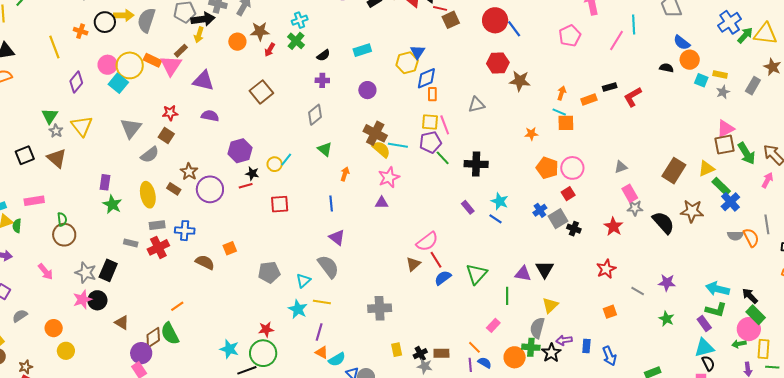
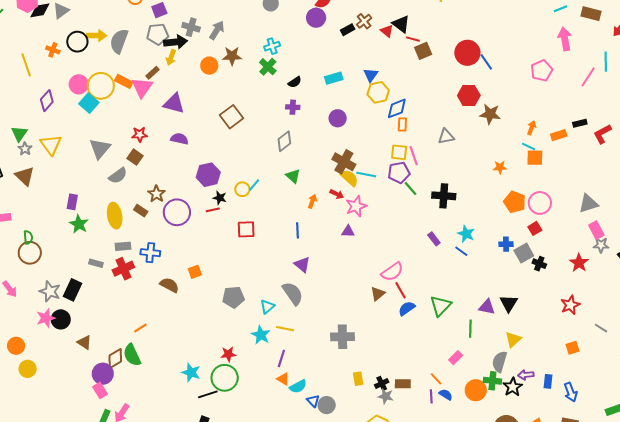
red arrow: (270, 50) -> (337, 194), moved, turned -96
blue triangle: (418, 52) -> (371, 75), moved
gray triangle: (621, 167) -> (588, 204), size x1.5
blue cross: (540, 210) -> (506, 244), turned 32

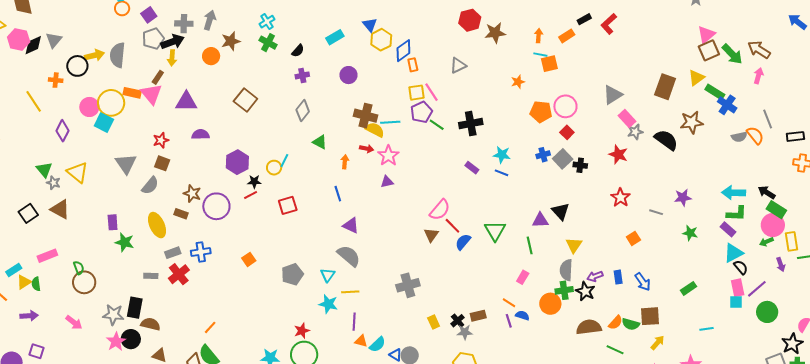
brown semicircle: (169, 285) -> (150, 324), moved

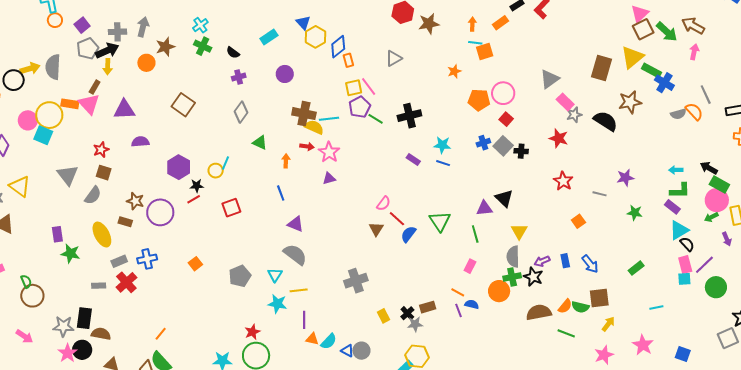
black semicircle: (298, 51) -> (233, 53), turned 88
yellow triangle: (696, 78) -> (632, 57), size x1.4
cyan arrow: (734, 193) -> (676, 170), size x0.6
pink semicircle: (440, 210) -> (383, 204), size x0.7

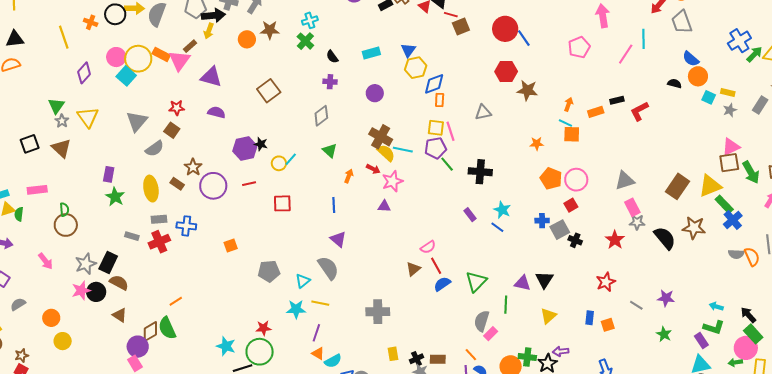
black star: (197, 186) -> (261, 144), moved
gray semicircle: (513, 257) -> (482, 321), moved
blue rectangle: (565, 261) -> (590, 318), moved
cyan star: (277, 304) -> (296, 309), turned -30
gray star: (63, 326) -> (86, 264), turned 30

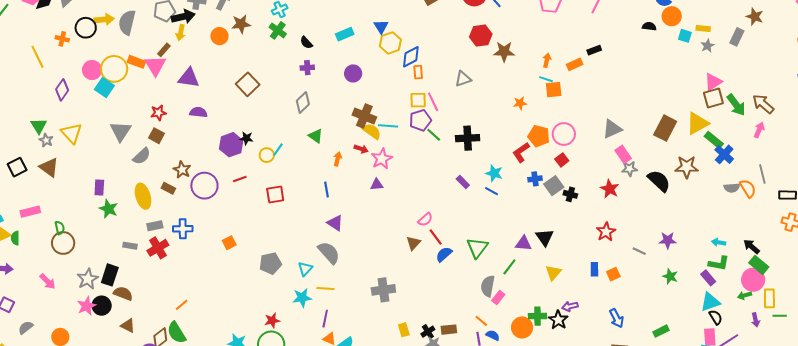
red L-shape: (639, 111) -> (521, 152), moved
green line: (506, 305) -> (509, 267), turned 42

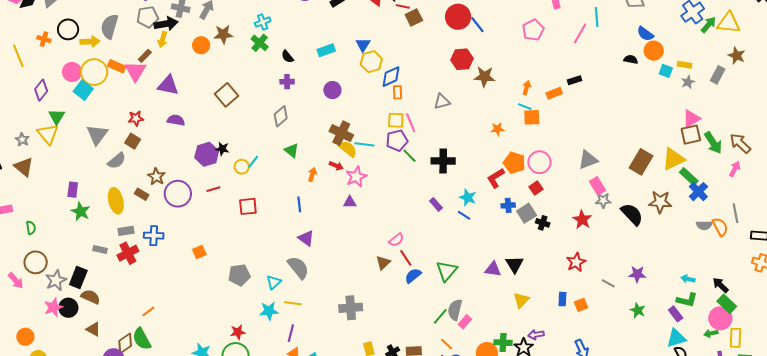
yellow arrow: (104, 19) -> (90, 42), moved
green triangle: (39, 126) -> (57, 117), moved
brown circle: (63, 243) -> (36, 262), moved
green line: (509, 267) -> (440, 316), moved

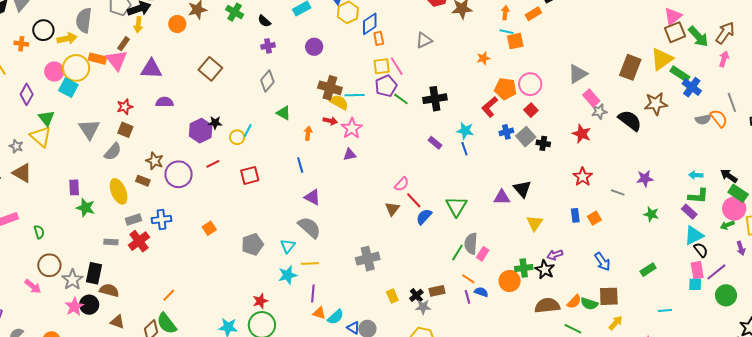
brown arrow: (740, 143) -> (725, 33), turned 90
blue line: (464, 215) -> (464, 149), turned 48

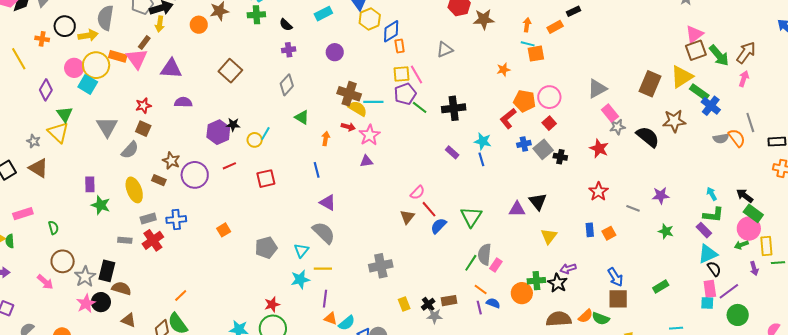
green cross: (235, 12) -> (256, 15), turned -36
cyan arrow: (696, 175) -> (712, 194), turned 56
brown square: (609, 296) -> (618, 299), moved

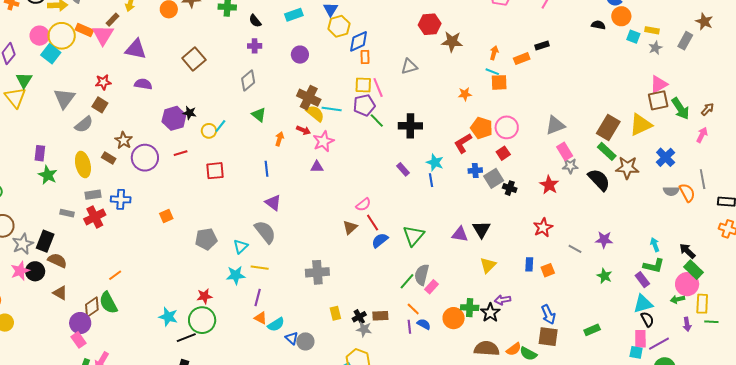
brown arrow: (746, 53) -> (708, 109), size x0.6
green rectangle: (699, 92) -> (607, 151), moved

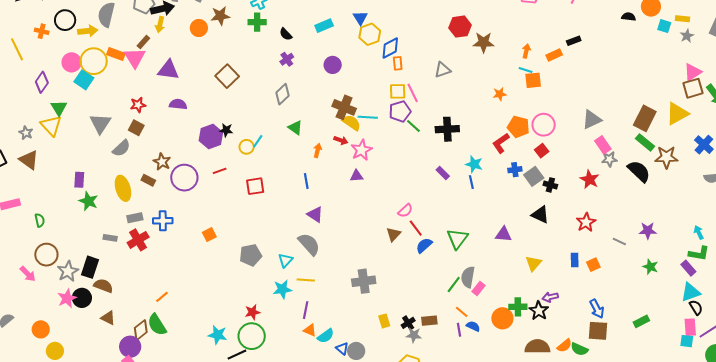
purple cross: (255, 46) -> (287, 59), turned -32
black triangle: (481, 229) -> (540, 215), moved, turned -30

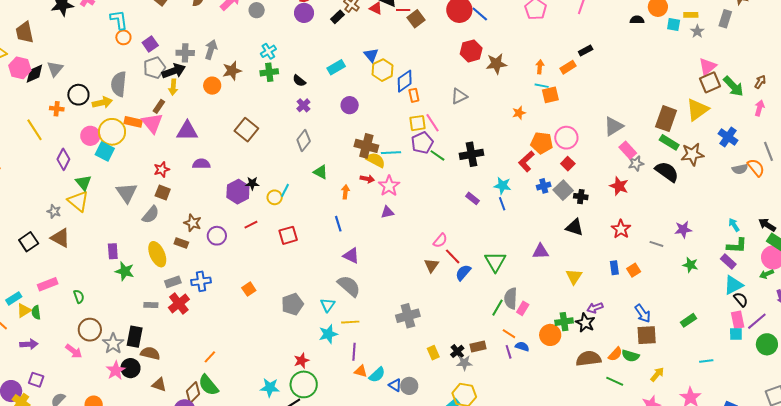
purple circle: (184, 178) -> (217, 236), size x0.7

